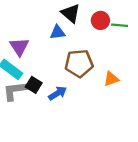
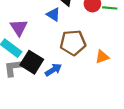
blue triangle: (58, 32) -> (53, 14), turned 40
black square: (34, 85) -> (32, 62), size x1.5

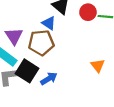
brown pentagon: (73, 43) -> (41, 43), moved
orange triangle: (102, 57) -> (98, 66), turned -48

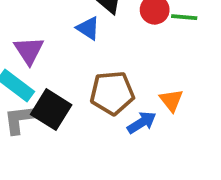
brown pentagon: (41, 43) -> (112, 93), moved
blue arrow: (49, 79) -> (142, 123), moved

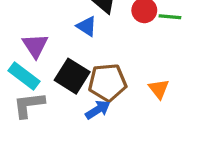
black square: (51, 110) -> (72, 76), moved
blue arrow: (142, 123) -> (98, 110), moved

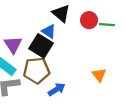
black square: (72, 76) -> (41, 46), moved
brown pentagon: (107, 82) -> (37, 70), moved

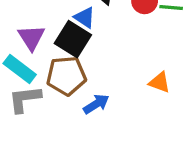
orange triangle: (99, 75) -> (160, 82), turned -32

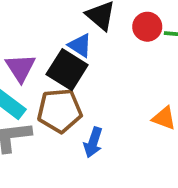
blue arrow: (96, 104) -> (93, 142), turned 140

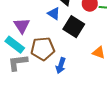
black square: (67, 70) -> (74, 27), moved

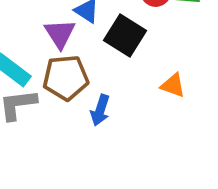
purple triangle: (22, 26) -> (60, 34), moved

